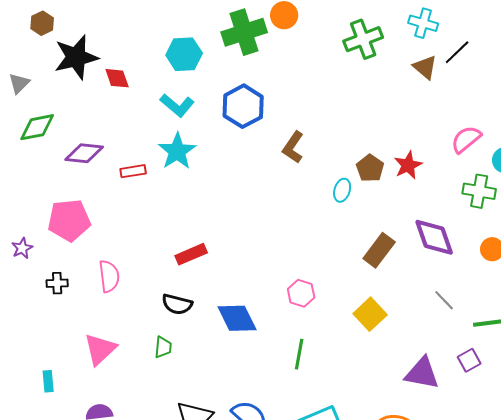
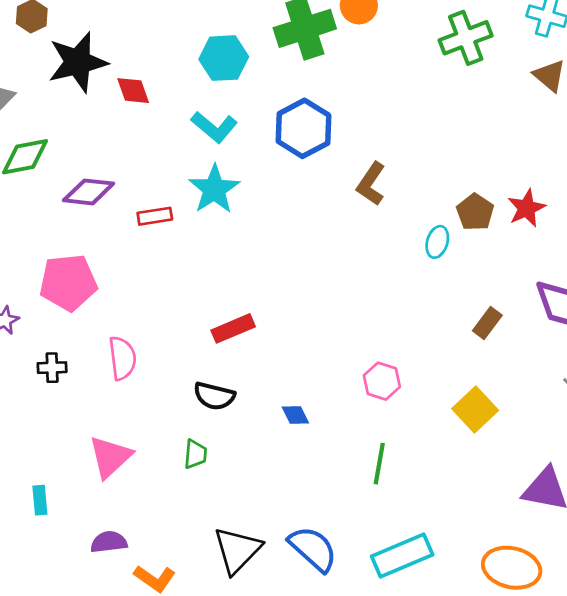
brown rectangle: (379, 250) -> (487, 323), size x0.7
blue diamond: (237, 318) -> (295, 415), size x0.5

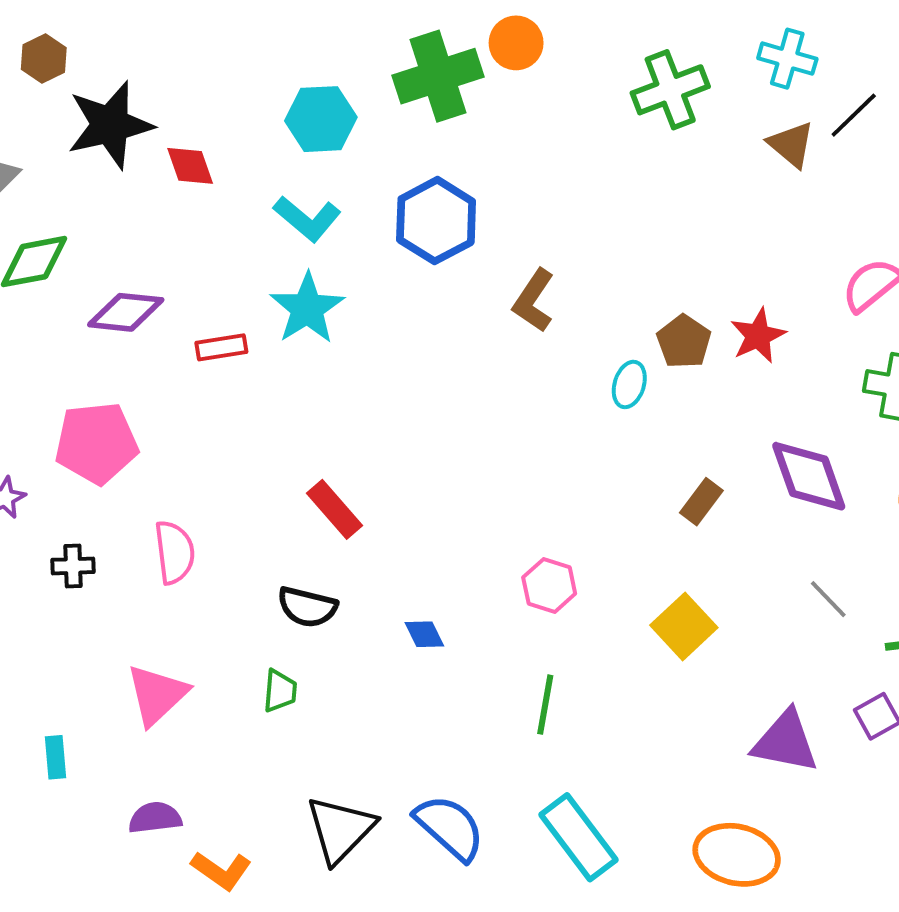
red rectangle: (233, 328) -> (335, 509), turned 72
cyan rectangle: (402, 556) -> (579, 837), turned 76

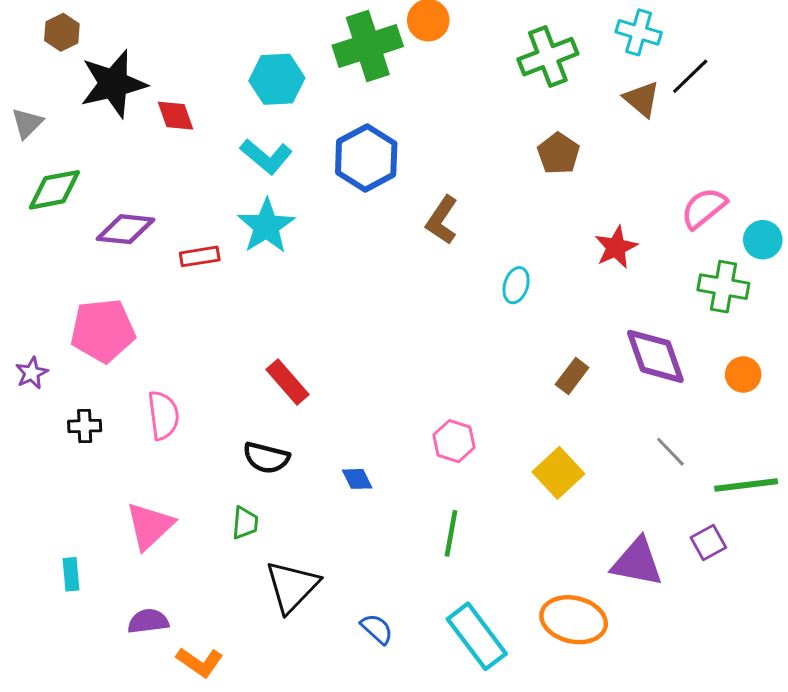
brown pentagon: (684, 342) -> (558, 153), moved
blue semicircle: (450, 827) -> (377, 629), size x0.6
black triangle: (340, 829) -> (292, 586), moved
orange ellipse: (737, 855) -> (574, 620), moved

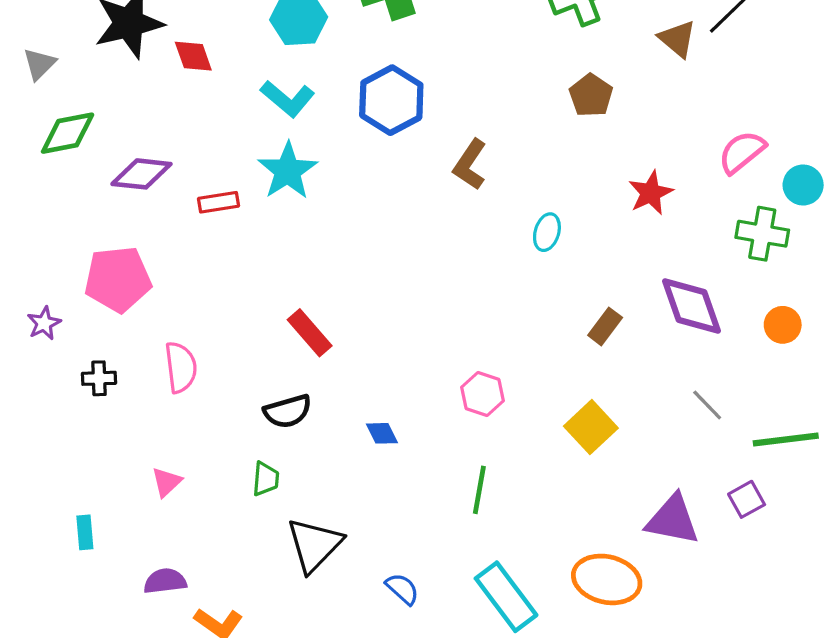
black semicircle: (266, 458) -> (288, 411), turned -30
pink triangle: (150, 526) -> (167, 482), size x0.6

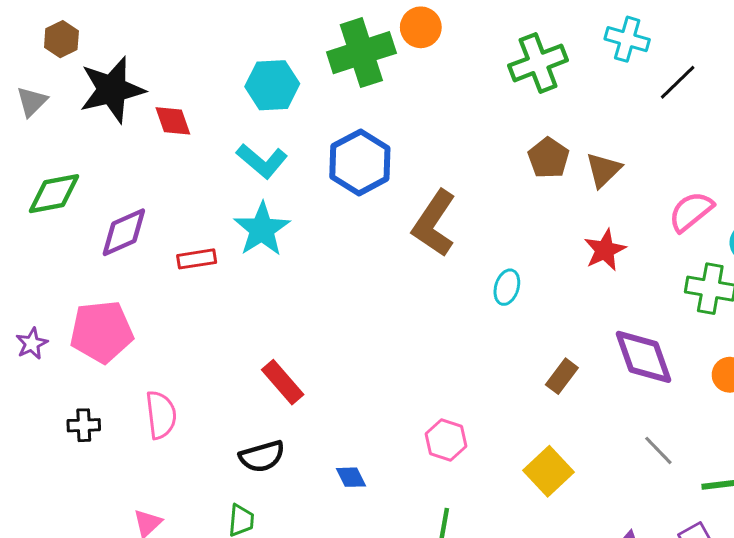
brown triangle: (677, 39) -> (603, 170), moved, turned 36
gray triangle: (39, 64) -> (32, 102), moved
brown L-shape: (470, 165) -> (434, 223), size x1.4
purple diamond: (141, 174) -> (124, 232), turned -30
purple star: (44, 323) -> (32, 344), moved

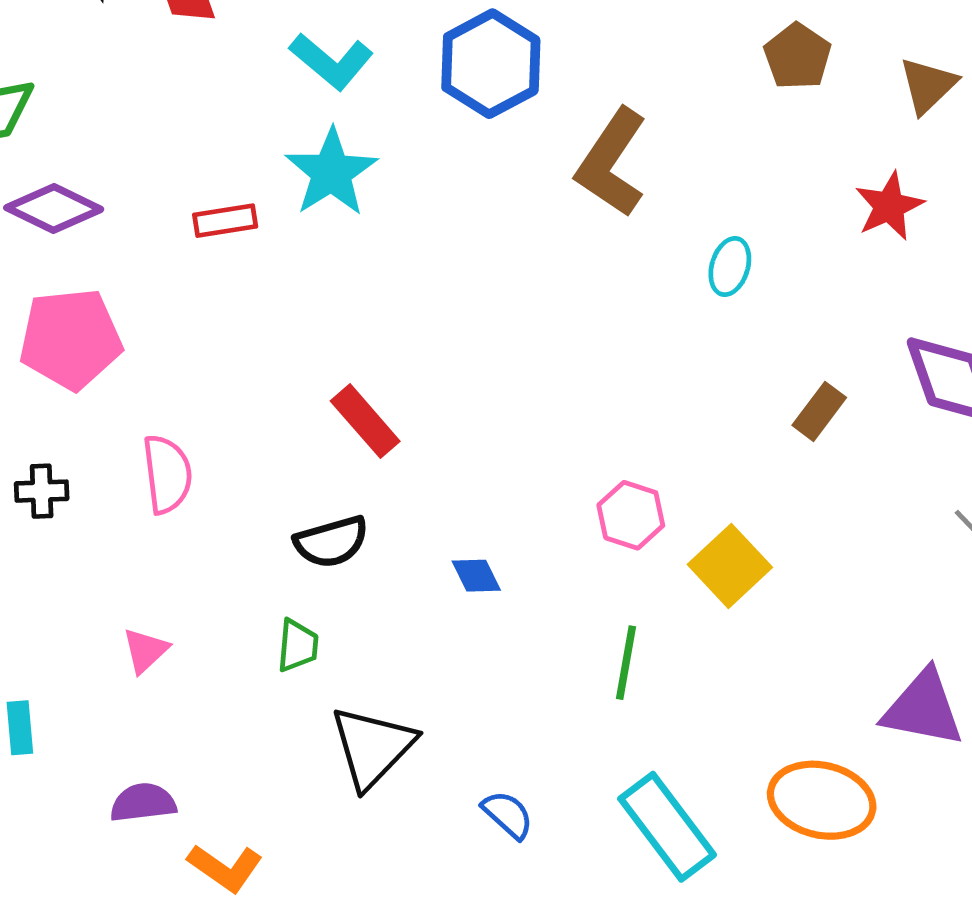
brown triangle: (603, 170) -> (928, 85), moved
purple diamond: (124, 232) -> (54, 209), moved, turned 50
yellow square: (548, 471) -> (730, 566), moved

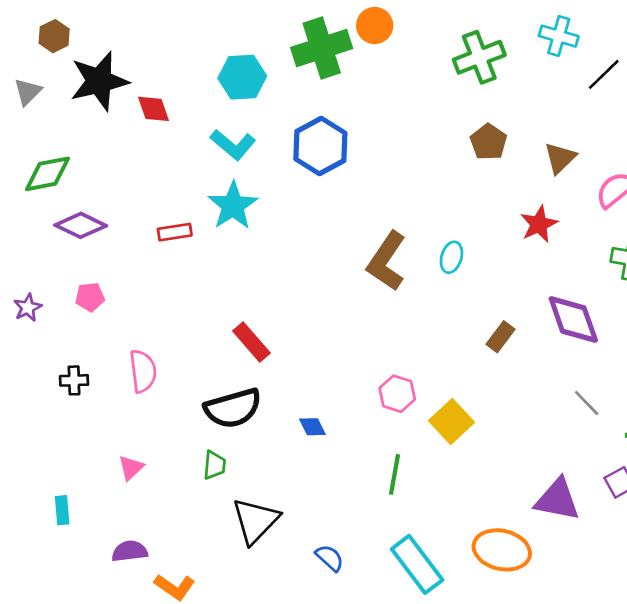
brown L-shape: (612, 163) -> (387, 261), moved
pink pentagon: (71, 339) -> (90, 297), size x0.5
black semicircle: (331, 542) -> (233, 408), size x1.4

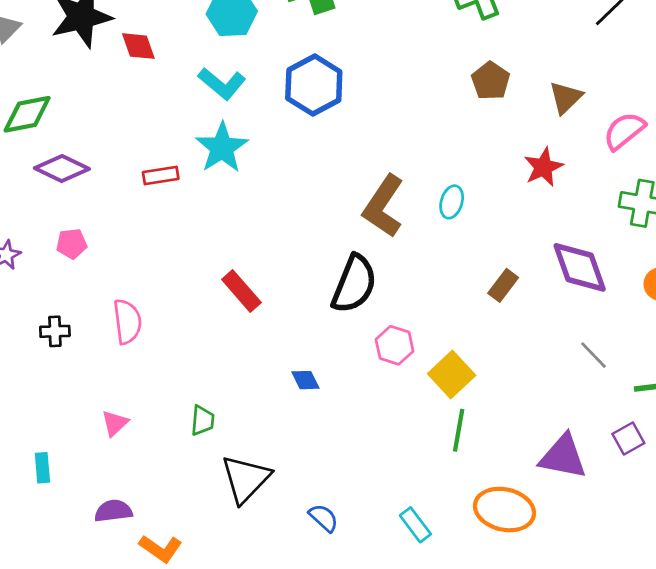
black semicircle: (233, 408) -> (354, 284), moved, turned -52
green line: (395, 474) -> (459, 430), moved
cyan rectangle: (417, 564) -> (415, 525), size x0.6

